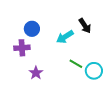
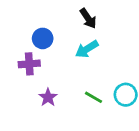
black arrow: (85, 26) -> (88, 18), moved
green line: (76, 64) -> (93, 97), moved

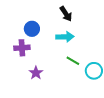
cyan arrow: (87, 49) -> (65, 37), turned -150
green line: (93, 97) -> (73, 61), moved

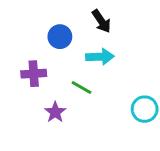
blue circle: (32, 29) -> (60, 37), moved
green line: (73, 61) -> (81, 88), moved

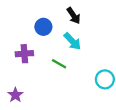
cyan arrow: (100, 57) -> (72, 41), turned 48
purple star: (55, 112) -> (15, 95), moved

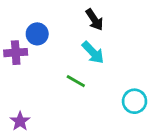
blue circle: (43, 27) -> (37, 34), moved
purple cross: (24, 54) -> (16, 53), moved

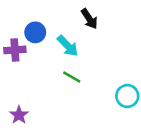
cyan arrow: (93, 53) -> (68, 46), moved

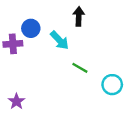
black arrow: (89, 19) -> (79, 16), turned -144
green line: (72, 77) -> (80, 68), moved

